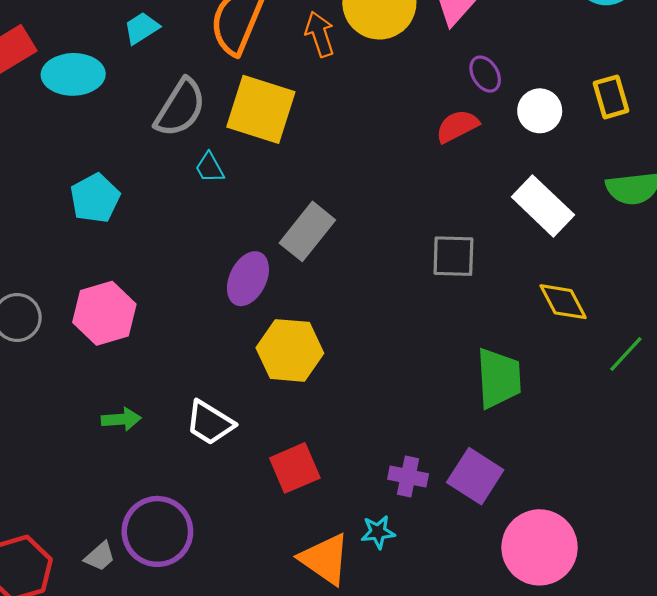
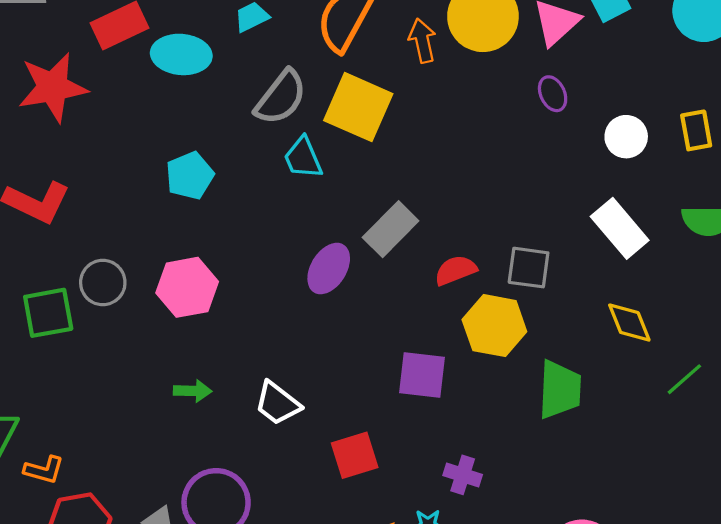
purple ellipse: (485, 74) -> (553, 94), moved
red semicircle: (457, 126) -> (456, 270), moved
cyan trapezoid: (210, 168) -> (303, 158), size x1.4
yellow hexagon: (290, 350) -> (494, 326), moved
purple square: (475, 476) -> (422, 375), moved, turned -32

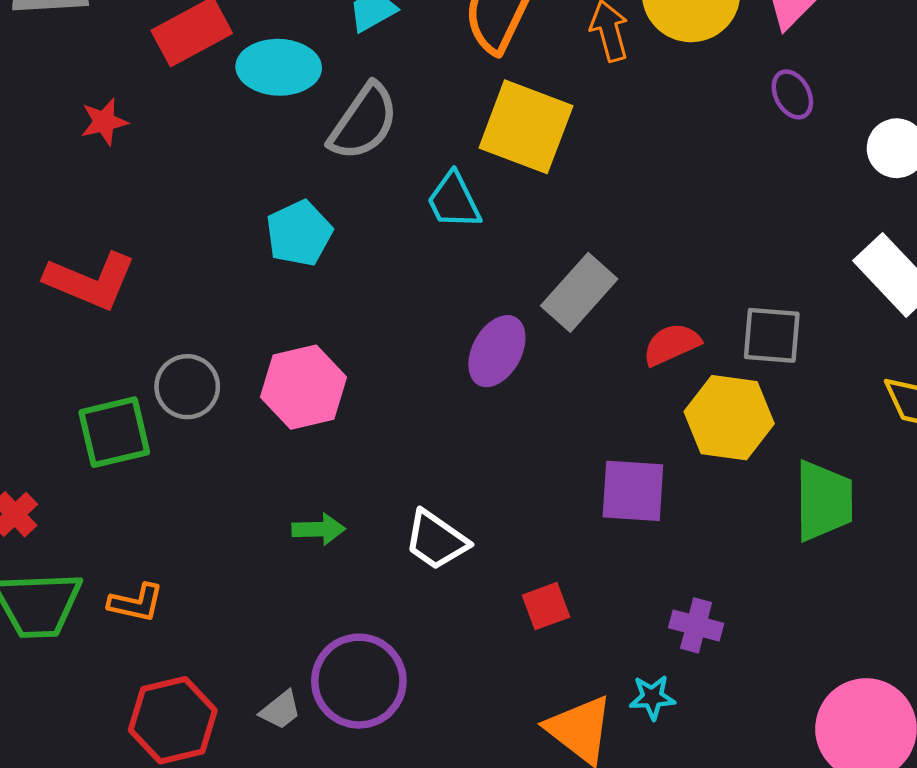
red star: (53, 87) -> (104, 122), size x0.5
gray semicircle: (281, 97) -> (364, 122), moved
red square: (355, 455) -> (546, 606), size x0.7
orange L-shape: (44, 470) -> (136, 603), moved

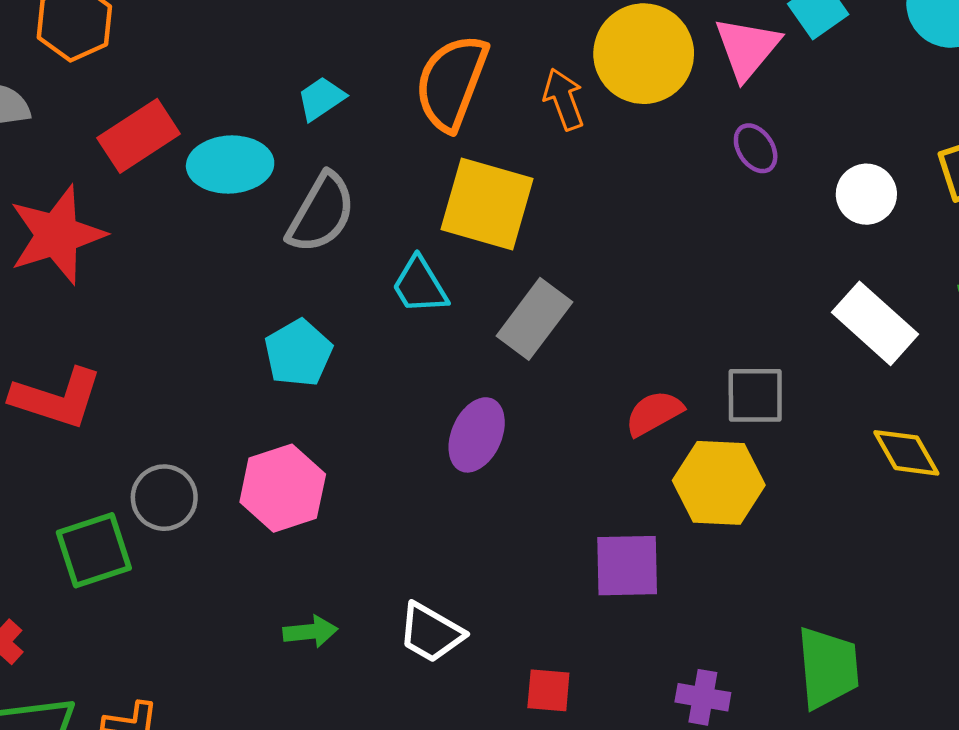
red star: (104, 122) -> (57, 235), size x2.0
cyan pentagon: (299, 233) -> (298, 353), moved
gray rectangle: (579, 292) -> (534, 319), moved
green trapezoid: (824, 501) -> (828, 668), moved
red square: (546, 606) -> (548, 690), turned 30

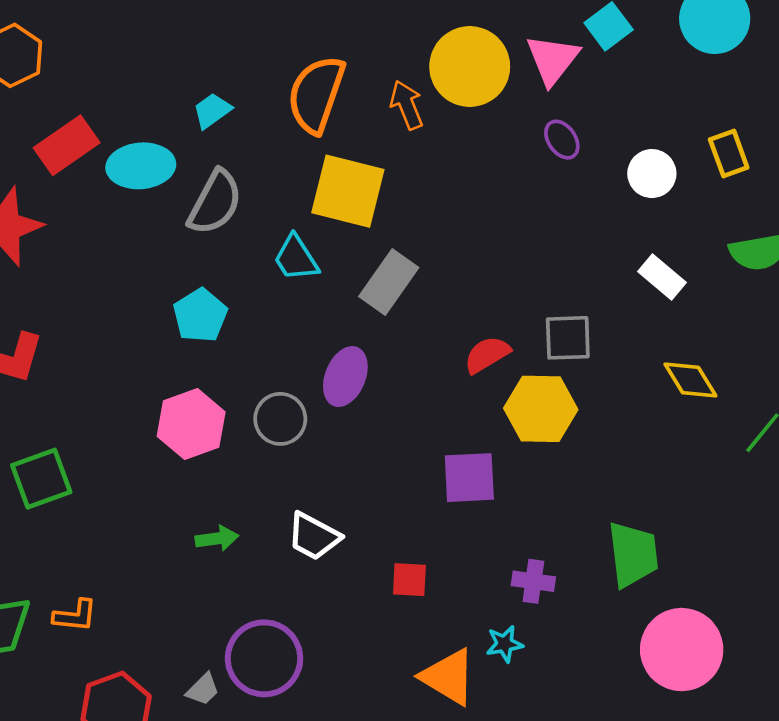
white rectangle: (875, 323) -> (662, 277), size x0.7
gray circle: (164, 498) -> (280, 419), moved

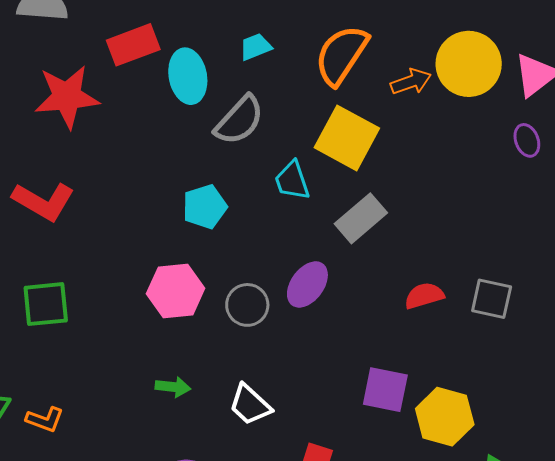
orange arrow: (407, 105) -> (411, 82), turned 78
cyan ellipse: (141, 166) -> (188, 76), turned 70
yellow hexagon: (541, 409) -> (445, 417), moved

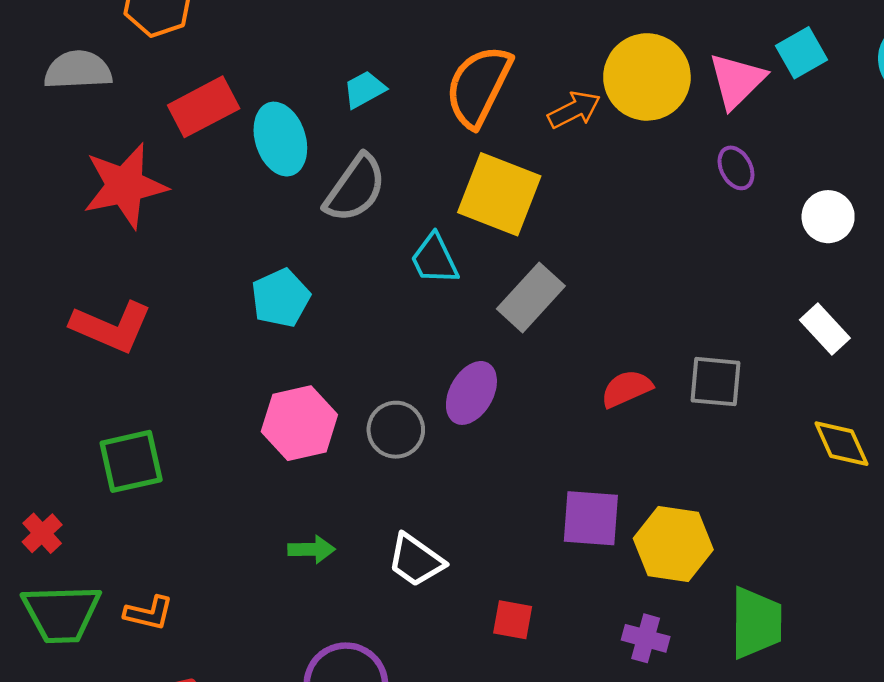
cyan pentagon: (205, 207) -> (281, 298), moved

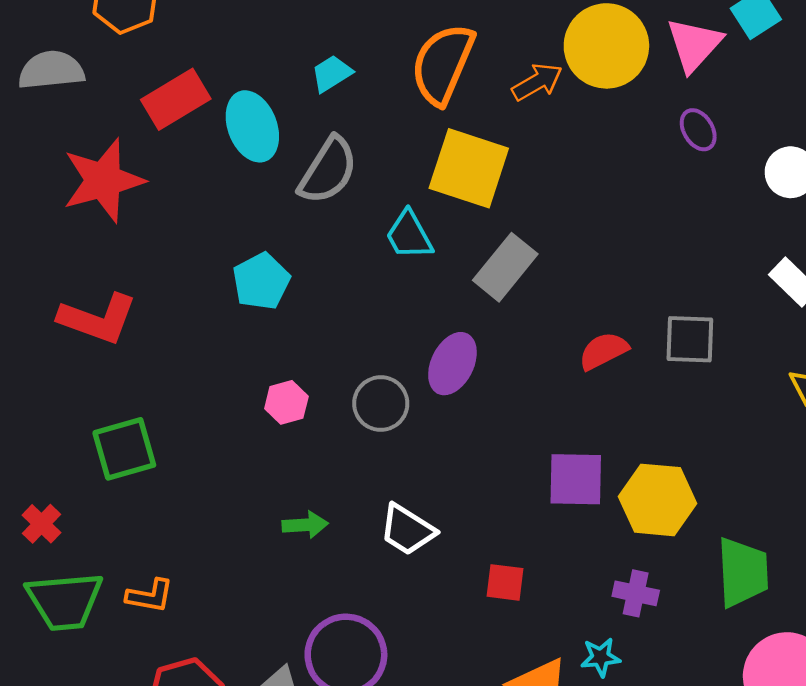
pink hexagon: (299, 423) -> (286, 402), size x0.6

